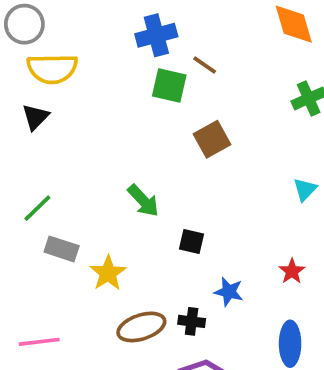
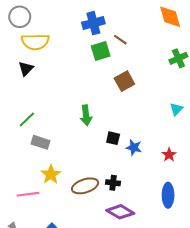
green square: (169, 85) -> (101, 51), turned -30
green arrow: (143, 201) -> (86, 115), turned 36
yellow star: (108, 273) -> (51, 174), moved
blue star: (229, 292) -> (134, 147), moved

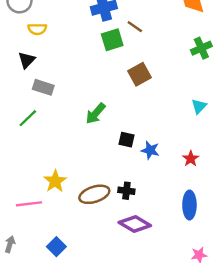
yellow semicircle: (35, 42) -> (37, 29), size x0.6
green arrow: (86, 115) -> (96, 113), turned 48
gray rectangle: (40, 142) -> (43, 87), moved

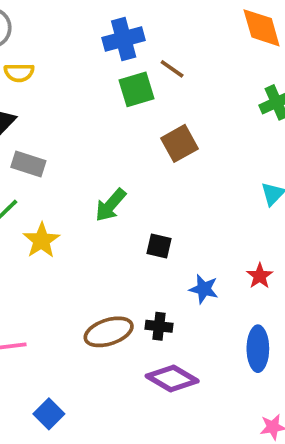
blue star: (150, 150) -> (204, 289), moved
yellow star: (55, 181) -> (41, 240), moved

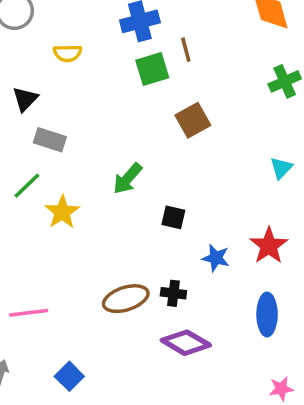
brown line: (172, 69) -> (186, 50), turned 40
yellow semicircle: (19, 73) -> (68, 53), moved
red star: (260, 276) -> (269, 246), size x1.5

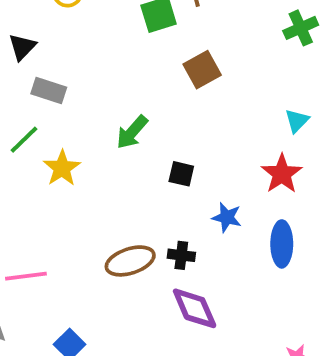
red star: (269, 246) -> (282, 174), moved
blue ellipse: (267, 314) -> (282, 244), moved
purple diamond: (186, 343) -> (195, 308), turned 36

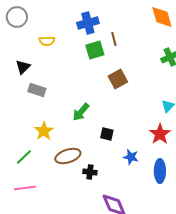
green line: (24, 140) -> (24, 157), moved
black cross: (181, 255) -> (90, 172), moved
brown ellipse: (130, 261) -> (68, 156), moved

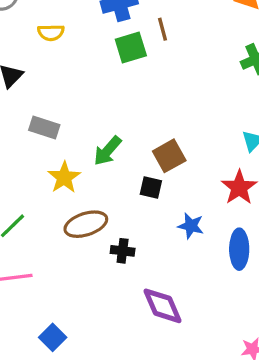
brown square: (118, 79) -> (169, 156), moved
gray rectangle: (37, 90) -> (44, 127), moved
yellow star: (44, 131) -> (64, 177), moved

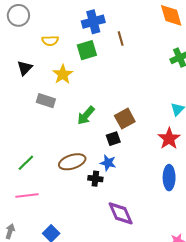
green square: (131, 47) -> (87, 50), moved
yellow star: (64, 177) -> (63, 74), moved
black square: (151, 187) -> (113, 139), turned -32
blue star: (191, 226) -> (108, 163), moved

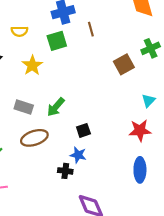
gray rectangle: (46, 101) -> (24, 107), moved
brown square: (125, 119) -> (124, 64), moved
red star: (169, 139) -> (140, 130), turned 30
brown ellipse: (72, 162) -> (34, 138), moved

